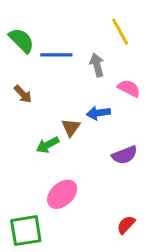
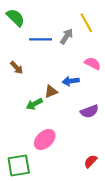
green semicircle: (21, 40) -> (16, 18), moved
gray arrow: (97, 65) -> (67, 36), moved, turned 49
brown triangle: (71, 127) -> (51, 92), turned 32

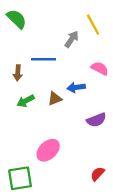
blue line: (41, 39) -> (44, 59), moved
brown arrow: (17, 68) -> (18, 73), turned 48
green arrow: (34, 104) -> (26, 101), moved

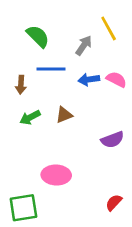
green semicircle: (17, 19) -> (38, 36), moved
blue arrow: (76, 87) -> (89, 79), moved
pink ellipse: (48, 150) -> (56, 175), turned 45

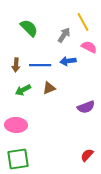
blue line: (51, 69) -> (40, 65), moved
pink semicircle: (116, 79) -> (89, 47), moved
pink ellipse: (56, 175) -> (16, 125), moved

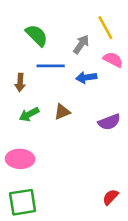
blue line: (40, 65) -> (51, 66), moved
purple semicircle: (86, 107) -> (109, 122), moved

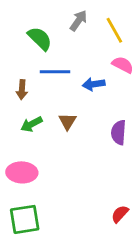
gray arrow: (81, 44) -> (78, 21), moved
brown triangle: (62, 112) -> (67, 121), turned -36
purple semicircle: (109, 122) -> (119, 132), turned 115

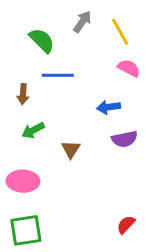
blue arrow: (94, 84) -> (109, 107), moved
brown triangle: (67, 121) -> (71, 149), moved
purple semicircle: (119, 132) -> (124, 139), turned -105

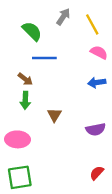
brown arrow: (23, 94) -> (25, 79), moved, turned -56
blue arrow: (109, 107) -> (97, 82), moved
green arrow: (33, 130) -> (25, 100), turned -60
purple semicircle: (124, 139) -> (96, 129), moved

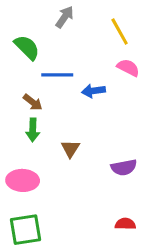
gray arrow: (63, 17) -> (65, 17), moved
green semicircle: (32, 31) -> (27, 47), moved
blue arrow: (97, 82) -> (93, 91), moved
red semicircle: (97, 173) -> (125, 224), turned 48

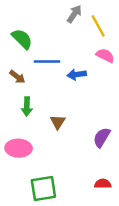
gray arrow: (65, 17) -> (74, 14), moved
brown arrow: (33, 102) -> (17, 77), moved
purple semicircle: (124, 167) -> (102, 137), turned 132
green square: (25, 230) -> (43, 188), moved

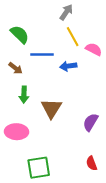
yellow line: (98, 26) -> (73, 37), moved
brown triangle: (58, 122) -> (51, 108), size x1.5
red semicircle: (103, 184) -> (92, 163), turned -112

